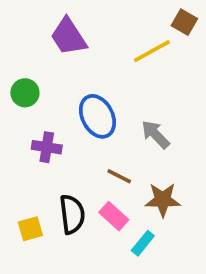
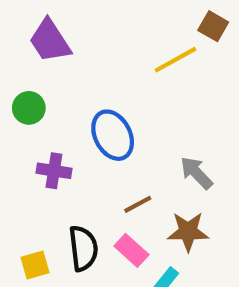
purple trapezoid: (68, 37) -> (50, 41), moved
gray arrow: (155, 134) -> (196, 173), moved
brown line: (119, 176) -> (138, 204), turned -55

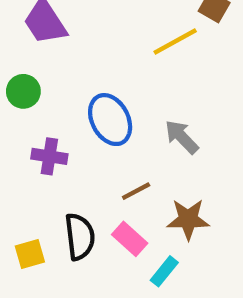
gray arrow: (196, 173) -> (182, 137), moved

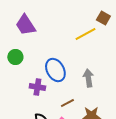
gray arrow: (182, 137) -> (88, 78), turned 36
purple cross: (49, 156) -> (37, 87), moved

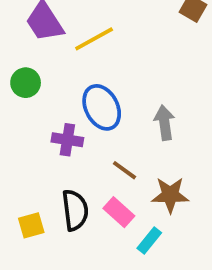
yellow line: (85, 34) -> (94, 39), moved
brown line: (67, 103) -> (125, 170), turned 64

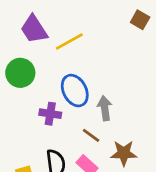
green circle: (26, 83) -> (20, 73), size x1.4
gray arrow: (164, 123) -> (105, 108), moved

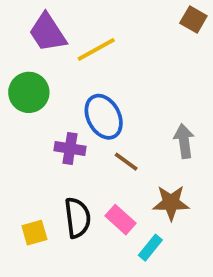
gray arrow: (105, 108) -> (184, 141), moved
brown line: (91, 135) -> (126, 162), moved

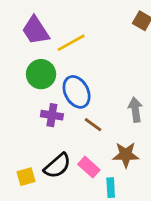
green circle: (29, 92) -> (41, 74), moved
black semicircle: (77, 218) -> (57, 166), turned 56
cyan rectangle: (150, 248) -> (111, 188), turned -42

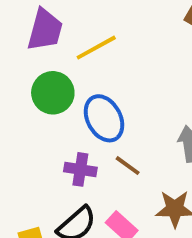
purple trapezoid: (36, 30) -> (45, 30), turned -132
purple cross: (52, 115) -> (80, 169), moved

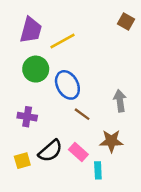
purple cross: (80, 169) -> (27, 117), moved

